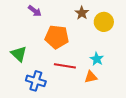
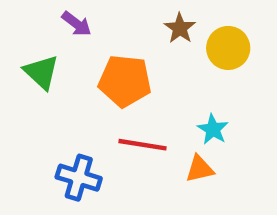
green triangle: (19, 54) -> (41, 72), moved

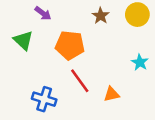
yellow circle: (228, 48) -> (137, 15), moved
cyan star: (213, 129) -> (140, 62), moved
red line: (142, 145) -> (80, 81), turned 45

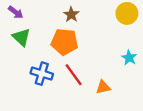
purple arrow: (43, 13) -> (16, 12), moved
brown star: (101, 16) -> (71, 15), moved
blue cross: (44, 99) -> (42, 74), moved

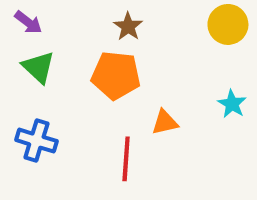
blue cross: (42, 74) -> (36, 141), moved
red line: (74, 75) -> (126, 159), moved, turned 40
orange triangle: (103, 87) -> (165, 122), moved

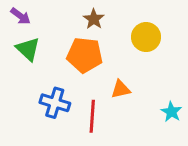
yellow circle: (228, 24) -> (146, 37), moved
cyan star: (232, 104) -> (171, 112), moved
blue cross: (36, 141) -> (55, 103), moved

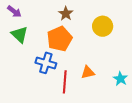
orange pentagon: (85, 55) -> (59, 39), turned -30
orange triangle: (121, 89) -> (88, 72), moved
blue cross: (55, 103) -> (46, 63), moved

